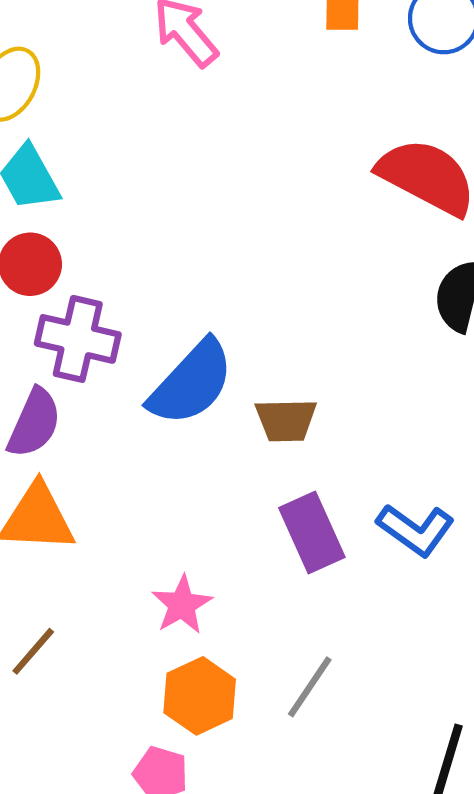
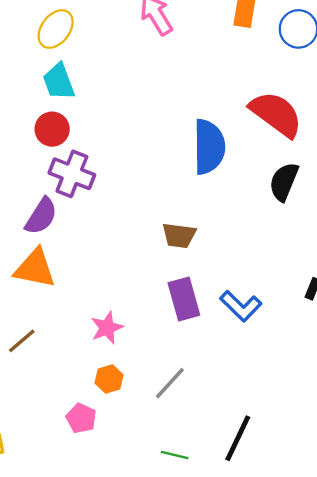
blue semicircle: (191, 383) -> (209, 147), moved, turned -52
orange hexagon: (200, 696) -> (109, 379), size x0.7

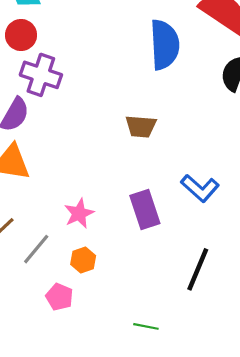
purple rectangle: (184, 299) -> (145, 209), moved
gray line: (170, 383) -> (36, 249), moved
black line: (238, 438) -> (198, 269), moved

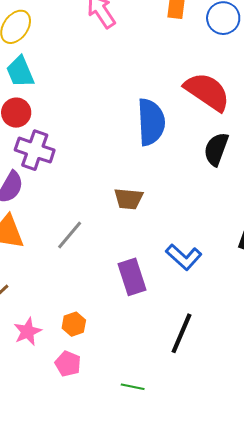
pink star: (79, 213) -> (28, 332), moved
gray line: (36, 249) -> (70, 235), moved
pink pentagon: (59, 297) -> (68, 364), moved

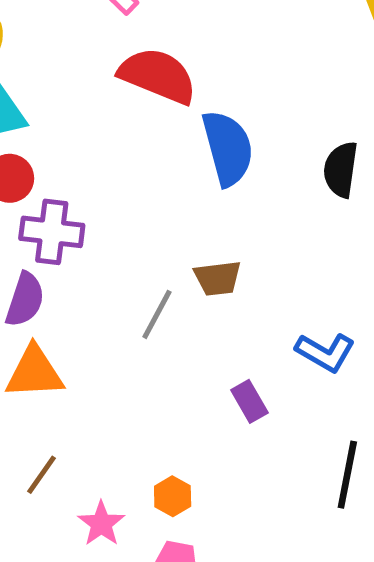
red semicircle: (207, 92) -> (158, 76), moved
gray line: (70, 235) -> (157, 314), moved
purple rectangle: (132, 277) -> (249, 401), size x0.7

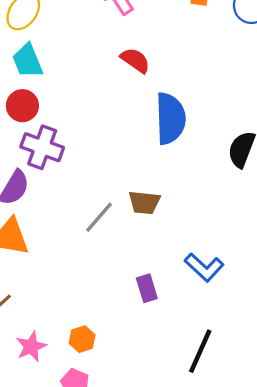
red semicircle: (158, 76) -> (135, 60), size x0.6

